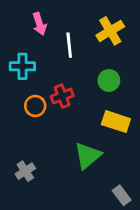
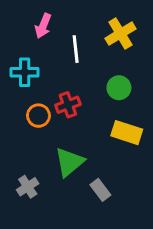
pink arrow: (39, 24) -> (43, 26), turned 40
green triangle: (88, 156) -> (69, 162), moved
gray rectangle: (122, 195) -> (100, 190), moved

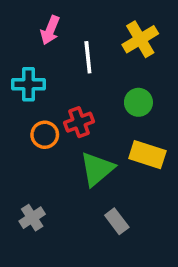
green triangle: (69, 162) -> (97, 169), moved

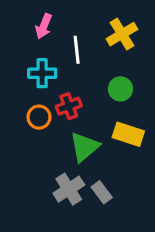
cyan cross: (28, 84) -> (42, 73), moved
gray cross: (32, 218) -> (69, 189), moved, size x1.4

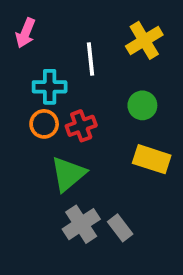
pink arrow: (44, 26) -> (25, 33), moved
orange circle: (39, 117) -> (44, 124), moved
green triangle: (84, 147) -> (68, 174), moved

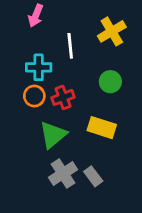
pink arrow: (25, 33) -> (36, 16), moved
yellow rectangle: (152, 159) -> (102, 128), moved

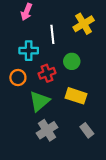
green circle: (110, 82) -> (72, 61), moved
orange circle: (34, 96) -> (18, 78), moved
gray rectangle: (93, 176) -> (87, 130), moved

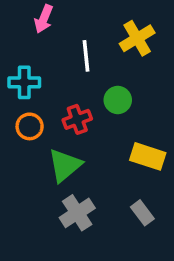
cyan cross: (29, 51) -> (24, 82), moved
yellow rectangle: (76, 96) -> (148, 156), moved

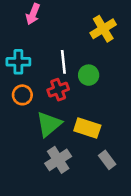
white line: (86, 56) -> (63, 62), moved
yellow rectangle: (148, 156) -> (87, 128), moved

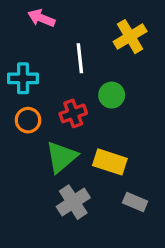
pink arrow: (33, 14) -> (41, 18), turned 90
white line: (63, 62) -> (80, 58), moved
gray rectangle: (107, 160) -> (135, 202), turned -30

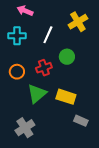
white line: (80, 58) -> (48, 35), turned 30
cyan cross: (23, 78) -> (17, 36), moved
gray cross: (73, 202) -> (25, 128), moved

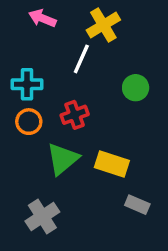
yellow cross: (78, 22) -> (103, 25), moved
cyan cross: (17, 36) -> (27, 84), moved
green circle: (67, 57) -> (136, 88), moved

